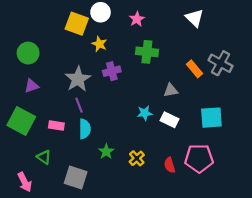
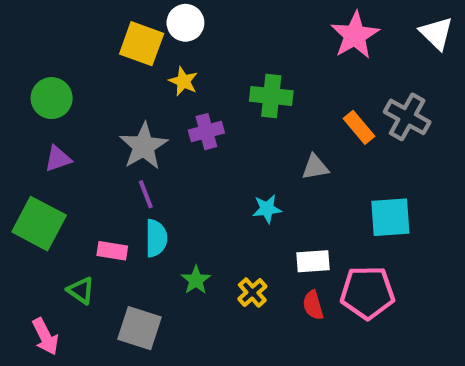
white triangle: (194, 18) -> (436, 33), moved
pink star: (137, 19) -> (355, 35), moved, size x1.6
white rectangle: (170, 120) -> (313, 261), moved, turned -30
pink rectangle: (56, 125) -> (112, 251), moved

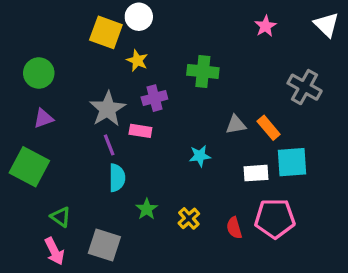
pink star: (355, 35) -> (265, 26), size x0.6
orange rectangle: (359, 127) -> (269, 128), moved
pink rectangle: (112, 251) -> (140, 131), moved
white rectangle: (313, 261) -> (256, 173), moved
pink arrow: (45, 336) -> (54, 251), moved

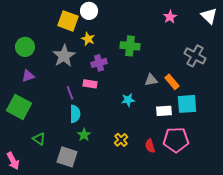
gray star: (108, 109) -> (64, 56), moved
green star: (147, 209) -> (84, 135), moved
pink arrow: (54, 251) -> (13, 161), moved

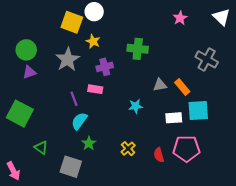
purple triangle: (28, 76) -> (29, 72), moved
cyan semicircle: (75, 114) -> (79, 121), turned -144

